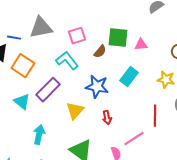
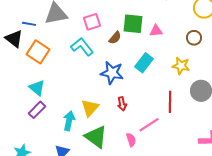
purple rectangle: (48, 90) -> (37, 110), moved, size x0.7
yellow triangle: (75, 111) -> (90, 108), moved
cyan arrow: (39, 135) -> (69, 121), moved

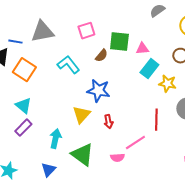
pink square: (92, 22) -> (86, 31), moved
cyan rectangle: (144, 63) -> (149, 69), moved
yellow triangle: (90, 108) -> (81, 115), moved
pink semicircle: (131, 140) -> (117, 158), turned 104

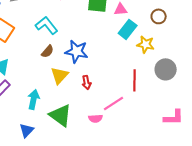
brown semicircle: (101, 56) -> (48, 51), moved

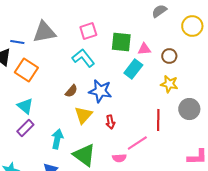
brown circle: (159, 16) -> (169, 56), moved
cyan L-shape: (47, 25) -> (83, 58), moved
cyan rectangle: (128, 29) -> (133, 69), moved

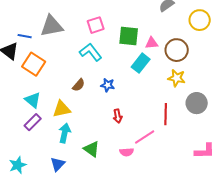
brown circle: (169, 56) -> (177, 50), size x1.5
blue star: (100, 91) -> (108, 85), size x0.6
yellow triangle: (83, 115) -> (62, 109), moved, turned 36
green triangle: (84, 155) -> (92, 149), size x0.7

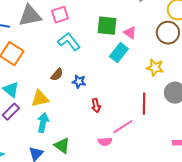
pink square: (96, 25) -> (60, 15), moved
pink triangle: (152, 43) -> (130, 33), turned 40
brown circle: (177, 50) -> (168, 33), moved
blue star: (108, 85) -> (79, 82), moved
green triangle: (92, 149) -> (62, 146), moved

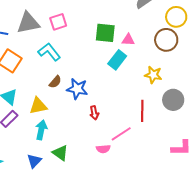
pink triangle: (130, 33) -> (128, 40), turned -32
cyan L-shape: (69, 42) -> (49, 52), moved
blue star: (79, 82) -> (77, 89), size x1.5

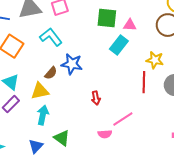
brown semicircle: (55, 82) -> (51, 73), moved
blue star: (77, 89) -> (72, 64), moved
red line: (142, 111) -> (144, 82), moved

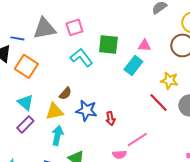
green square: (107, 18) -> (108, 44), moved
cyan L-shape: (51, 37) -> (81, 57), moved
blue star: (72, 64) -> (86, 110), moved
red line: (144, 82) -> (158, 102), turned -45

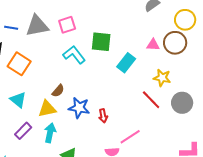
blue line: (17, 38) -> (11, 28), moved
pink triangle: (144, 45) -> (153, 45), moved
purple rectangle: (25, 124) -> (23, 131), moved

